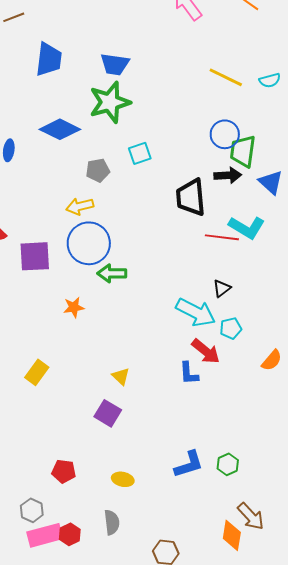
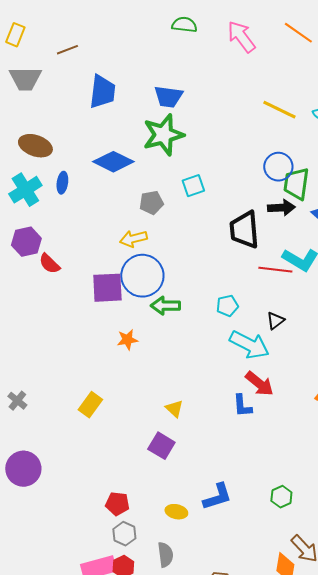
purple square: (35, 256) -> (107, 288), moved
cyan pentagon: (231, 328) -> (227, 306), moved
blue L-shape: (189, 464) -> (217, 497), moved
gray hexagon: (32, 510) -> (124, 534), moved

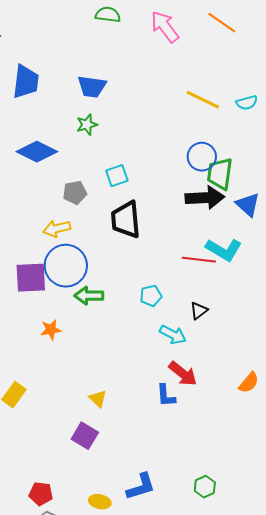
green star: (163, 135) -> (87, 125), size x0.5
black arrow: (281, 208) -> (205, 198), size x1.4
black trapezoid: (244, 230) -> (126, 220), moved
cyan arrow: (249, 345) -> (173, 335), size x0.7

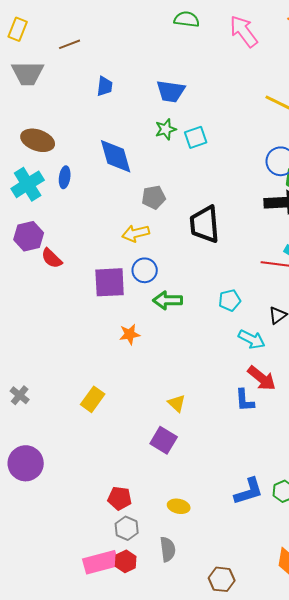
blue trapezoid: (26, 82) -> (105, 86), size x0.6
blue diamond: (37, 152) -> (116, 156), turned 48
cyan square: (117, 176) -> (196, 137), moved
blue circle: (66, 266) -> (145, 270), size x0.6
blue L-shape: (141, 487) -> (249, 491), moved

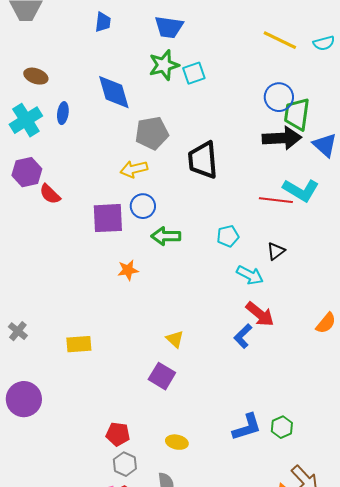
green star: (166, 129) -> (164, 65), size x1.4
brown ellipse: (38, 140) -> (36, 76), size x0.7
gray pentagon: (154, 197) -> (152, 133), size x1.4
yellow rectangle: (93, 399) -> (79, 344), moved, turned 50
blue L-shape: (245, 400) -> (243, 336), turned 50

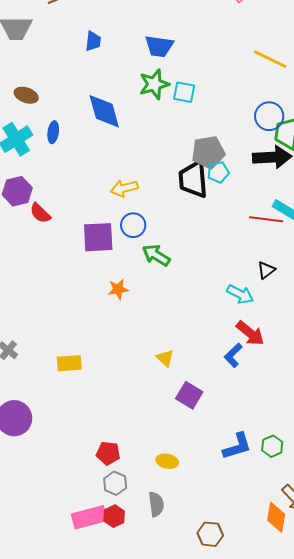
cyan square: (194, 73) -> (184, 92), turned 30
gray pentagon: (152, 133) -> (208, 152), moved
green arrow: (166, 236) -> (156, 255), turned 32
cyan pentagon: (228, 236) -> (218, 172), moved
purple square: (162, 376) -> (189, 395), moved

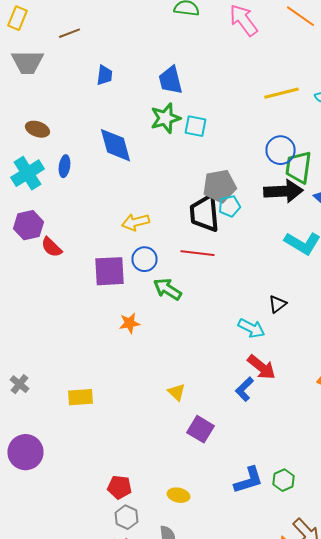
blue trapezoid: (159, 46) -> (170, 80), turned 68
yellow line: (270, 59) -> (282, 93), turned -40
red line: (266, 219) -> (198, 253), moved

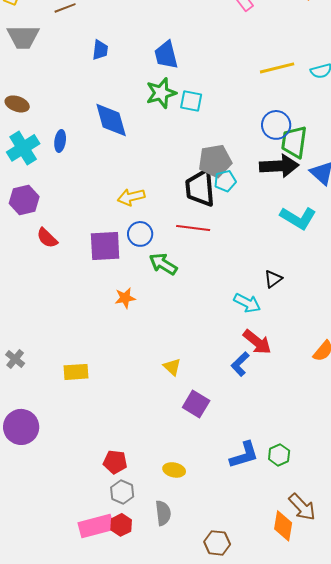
brown ellipse: (38, 129) -> (17, 104), moved
red semicircle: (52, 247) -> (47, 238), moved

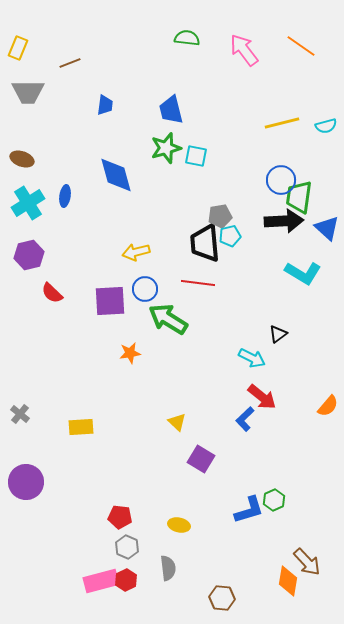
gray pentagon: (215, 161) -> (220, 216), size x0.7
green arrow: (163, 264) -> (168, 319), size x1.4
green hexagon: (279, 455) -> (274, 500), moved

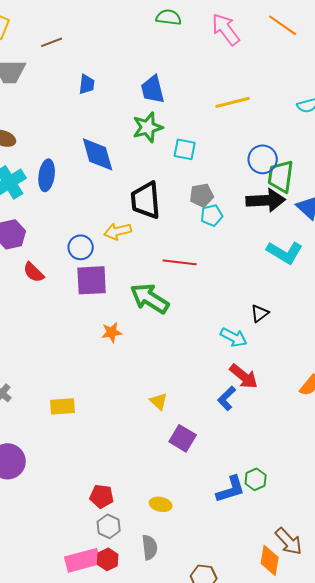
yellow line: (282, 123) -> (233, 102), moved
cyan square: (196, 156) -> (185, 149), moved
blue ellipse: (65, 196) -> (47, 175), size x1.4
black trapezoid: (205, 243) -> (146, 200), moved
blue circle: (145, 289) -> (81, 247), moved

